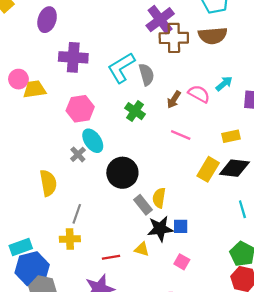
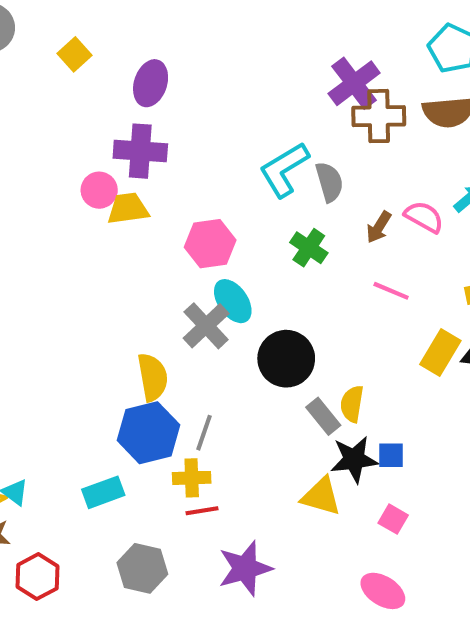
purple cross: (73, 57) -> (140, 151), moved
gray cross: (78, 154) -> (206, 326), size x1.6
yellow triangle: (142, 249) -> (321, 496), size x1.5
red line: (111, 257) -> (202, 511), moved
blue hexagon: (32, 269) -> (149, 433), moved

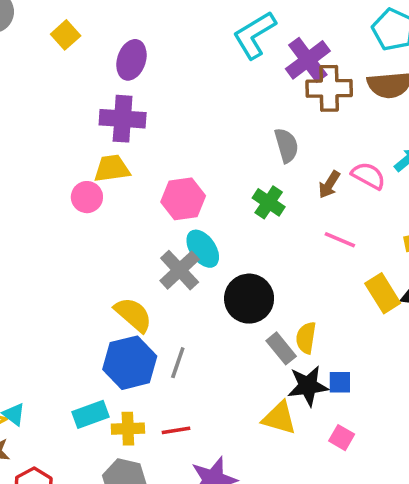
cyan L-shape: (284, 170) -> (254, 35), moved
pink circle: (99, 190) -> (87, 197), moved
yellow rectangle: (440, 353) -> (383, 293), turned -63
yellow semicircle: (153, 377) -> (133, 315), turned -39
yellow cross: (192, 478) -> (128, 429), moved

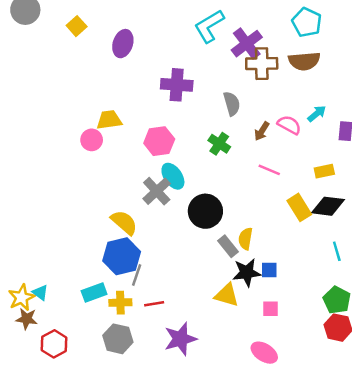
purple cross: (123, 119) -> (177, 85), moved
gray line: (178, 363) -> (137, 275), moved
pink square: (342, 438) -> (270, 309), turned -30

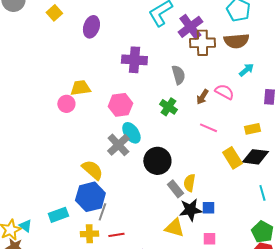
cyan arrow: (317, 114) -> (246, 70), moved
cyan rectangle: (94, 293) -> (58, 215), moved

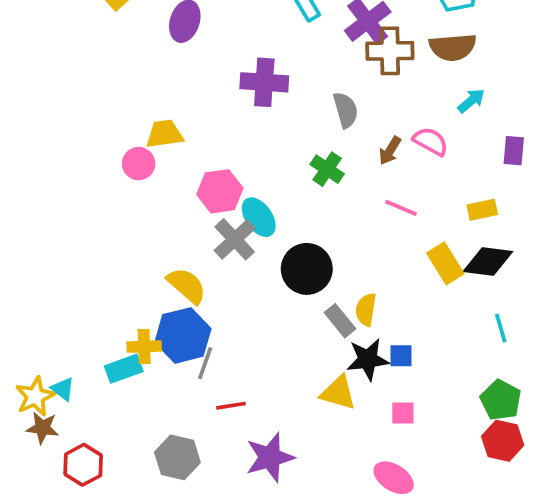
pink hexagon: (120, 105) -> (220, 191), moved
yellow cross: (89, 234) -> (144, 347), moved

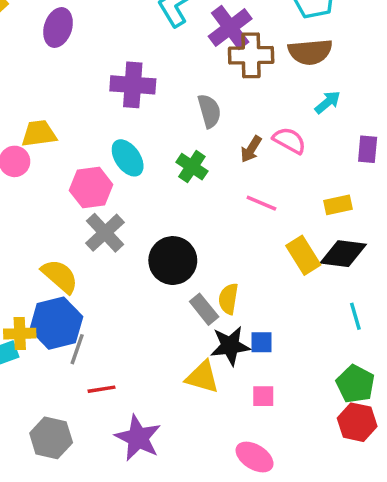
cyan ellipse: (259, 217) -> (128, 158), moved
purple star: (270, 457) -> (138, 438), turned -30

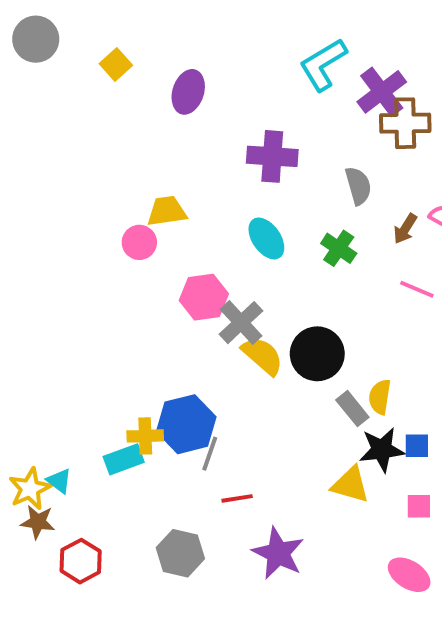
pink hexagon: (91, 187) -> (204, 297), moved
yellow semicircle: (60, 276) -> (263, 356), moved

